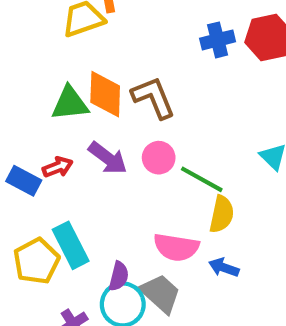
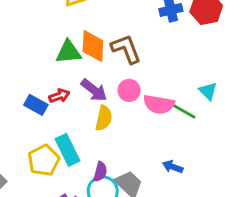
green line: (202, 179) -> (181, 110), moved
yellow semicircle: (222, 214) -> (104, 118), moved
pink semicircle: (176, 247) -> (159, 104), moved

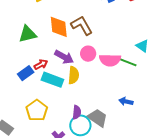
green triangle: (68, 52) -> (28, 34), moved
blue rectangle: (36, 105) -> (26, 73), turned -56
cyan rectangle: (67, 150) -> (52, 80), moved, turned -35

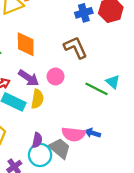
brown L-shape: (82, 25) -> (75, 48), moved
cyan triangle: (142, 46) -> (113, 82), moved
pink semicircle: (110, 60) -> (74, 134), moved

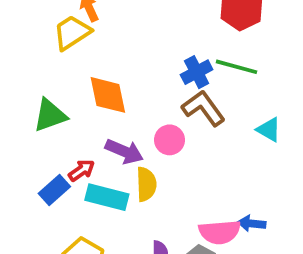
blue cross: (84, 13) -> (197, 72), moved
brown L-shape: (75, 48) -> (203, 108), moved
green line: (96, 89) -> (237, 67), moved

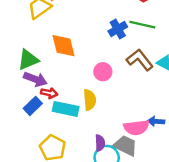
brown L-shape: (203, 108) -> (140, 60), moved
purple arrow: (124, 151) -> (35, 79), moved
red arrow: (82, 170) -> (49, 93), turned 49

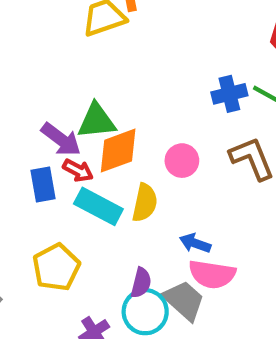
orange diamond: (63, 46) -> (118, 151), moved, turned 68
green triangle: (28, 60) -> (97, 121), moved
blue rectangle: (33, 106) -> (43, 185), turned -72
blue arrow: (156, 121) -> (195, 243), moved

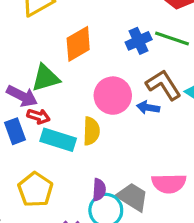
orange diamond: (118, 151) -> (78, 44), moved
pink circle: (182, 161) -> (113, 96), size x1.5
blue arrow: (195, 243) -> (148, 107), moved
pink semicircle: (212, 274) -> (169, 183), moved

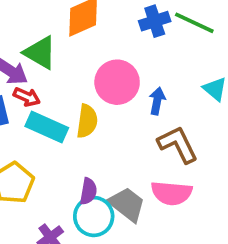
green triangle: (46, 78) -> (40, 53), turned 40
brown L-shape: (163, 85) -> (178, 144), moved
blue arrow: (148, 107) -> (157, 101), turned 85

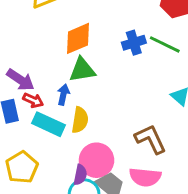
green triangle: (40, 53) -> (82, 70), moved, turned -40
pink circle: (117, 82) -> (97, 160), moved
blue arrow: (157, 101) -> (63, 95), moved

